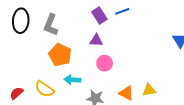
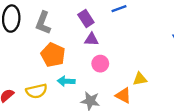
purple rectangle: (99, 16) -> (86, 19), moved
yellow semicircle: (45, 89) -> (36, 91), turned -48
yellow triangle: (149, 90) -> (140, 79), moved

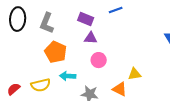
purple rectangle: (86, 19) -> (86, 19), turned -35

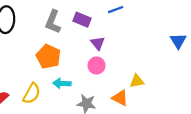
gray L-shape: (47, 23) -> (53, 22), moved
purple triangle: (91, 38) -> (98, 43), moved, turned 48
yellow semicircle: (41, 85) -> (32, 93), turned -48

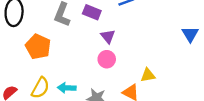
orange pentagon: (48, 57) -> (38, 47), moved
cyan arrow: (62, 83) -> (67, 88), moved

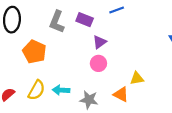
purple triangle: (108, 36) -> (100, 42), turned 32

